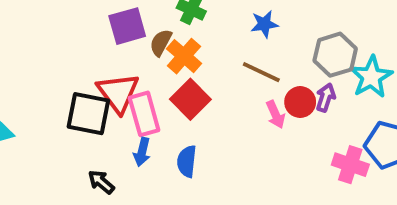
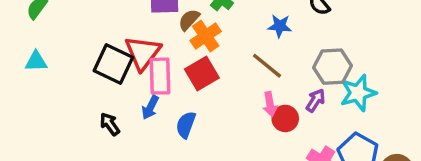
red circle: (300, 102) -> (285, 118), moved

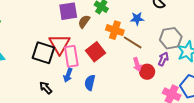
orange cross: (206, 36) -> (115, 30), moved, turned -30

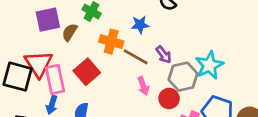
gray hexagon: (171, 38) -> (183, 77), moved
purple arrow: (163, 59) -> (164, 55), moved, turned 120
red circle: (147, 72) -> (169, 98), moved

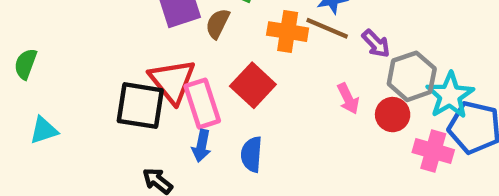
brown line: (136, 57) -> (327, 28), moved
cyan star: (209, 65) -> (450, 95), moved

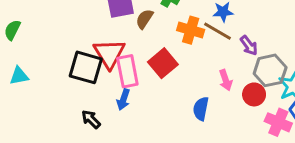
blue semicircle: (252, 154) -> (201, 109), moved

